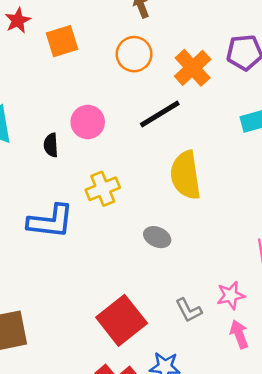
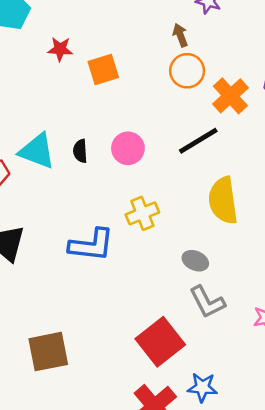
red star: (18, 20) -> (60, 49), turned 30
orange circle: (134, 54) -> (187, 71), moved
black semicircle: (51, 145) -> (80, 151), moved
gray L-shape: (189, 310) -> (207, 302), moved, size x1.4

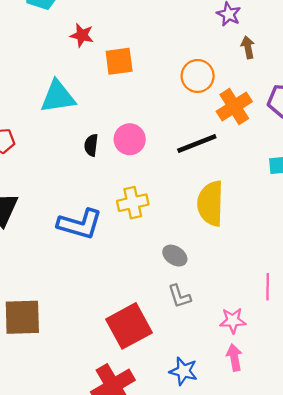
brown arrow: (180, 35) -> (248, 47), moved
cyan triangle: (37, 151) -> (58, 97), moved, turned -39
black semicircle: (80, 151) -> (91, 145), moved
gray L-shape: (207, 302) -> (179, 296), size x0.7
blue star: (202, 387) -> (183, 371), moved

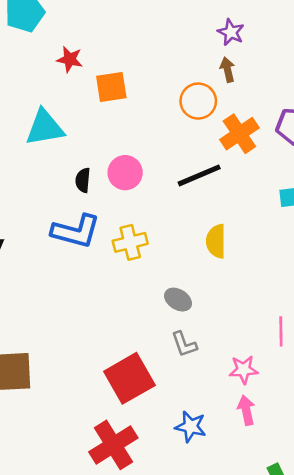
brown arrow: (248, 47) -> (228, 70), moved
yellow semicircle: (211, 203) -> (216, 241), size x0.7
blue L-shape: (80, 224) -> (76, 231), moved

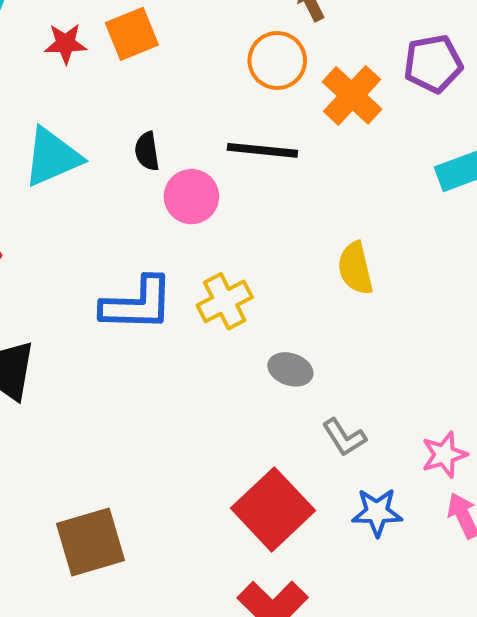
orange square: (111, 87) -> (132, 34), moved
black line: (199, 175) -> (262, 150), moved, turned 42
black semicircle: (83, 180) -> (147, 151), moved
gray ellipse: (178, 300) -> (290, 369), moved
blue star: (191, 427) -> (377, 512), moved

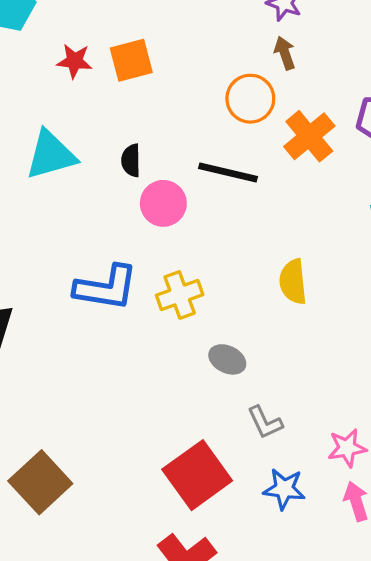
brown square: (90, 542) -> (40, 482), turned -34

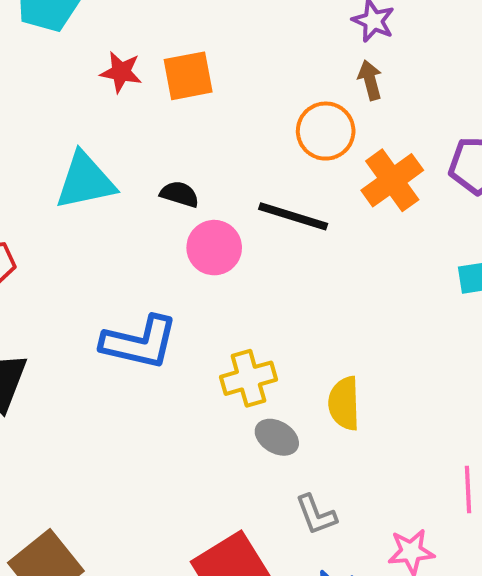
black semicircle: (131, 160) -> (180, 194), turned 104
yellow semicircle: (293, 282) -> (344, 403), moved
yellow cross: (180, 295) -> (248, 378), moved

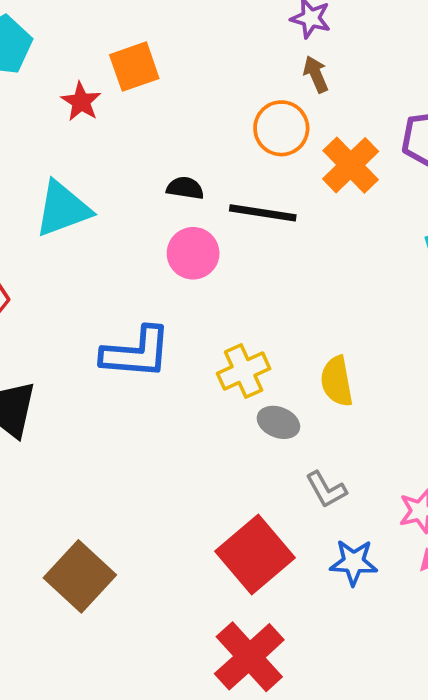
red star: (121, 72) -> (81, 102), turned 30
orange square: (188, 76) -> (134, 67), moved
black semicircle: (180, 194) -> (185, 188), moved

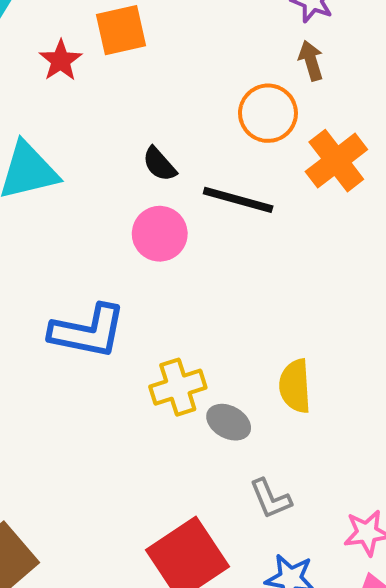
black semicircle: (185, 188) -> (159, 164), turned -147
yellow cross: (244, 371) -> (178, 387), moved

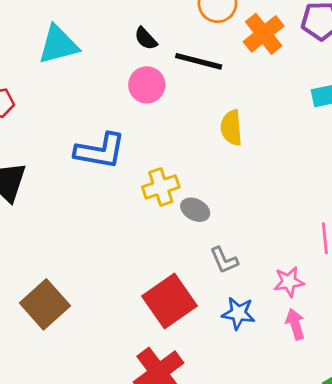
yellow semicircle: (295, 386) -> (231, 128), moved

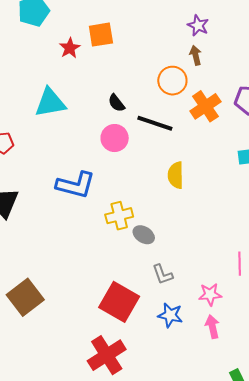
red square: (170, 301) -> (119, 302), turned -30

